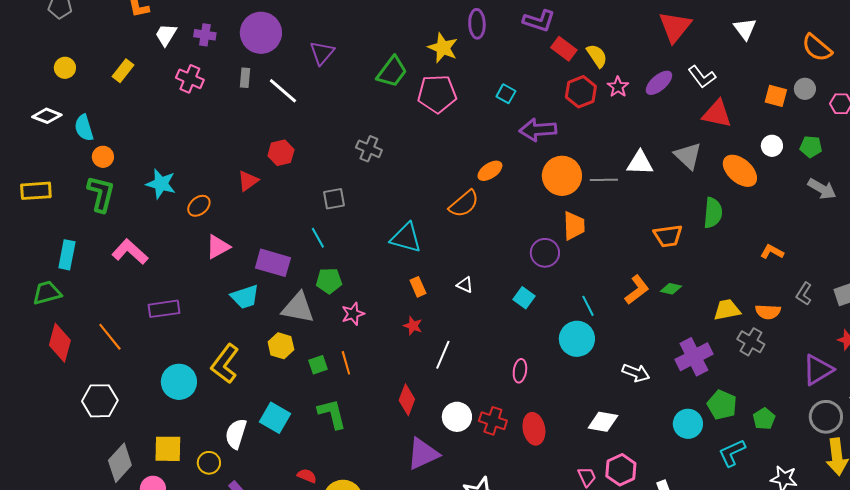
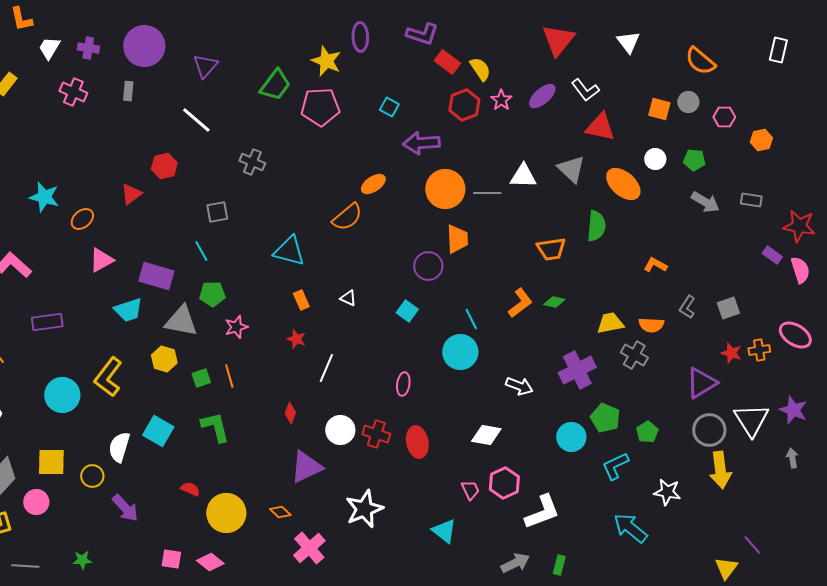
white line: (283, 91) -> (196, 120), moved
red diamond: (407, 400) -> (290, 413), size x0.7

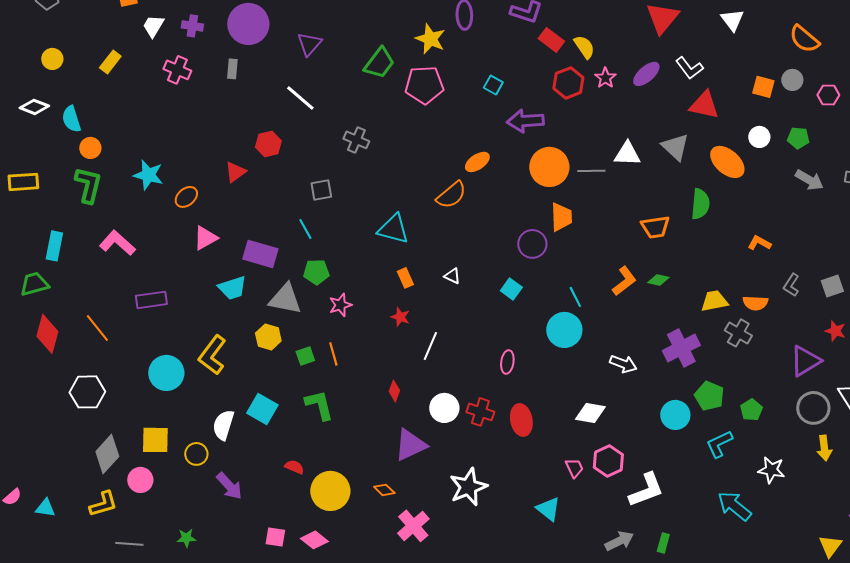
yellow arrow: (720, 470) -> (824, 448), size x0.7

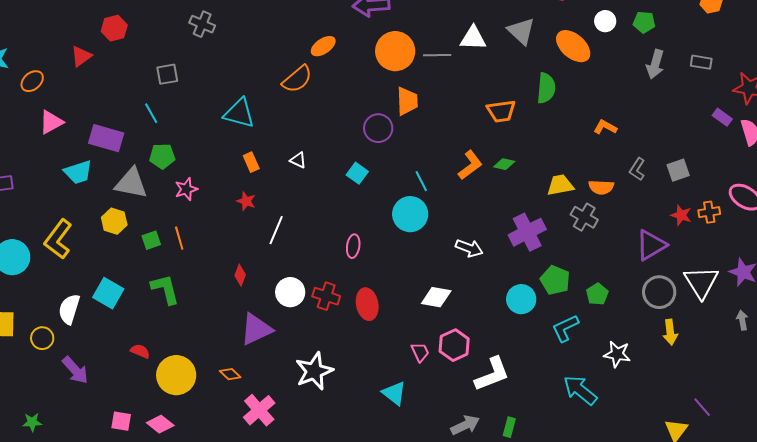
gray arrow: (809, 180) -> (655, 64), turned 76

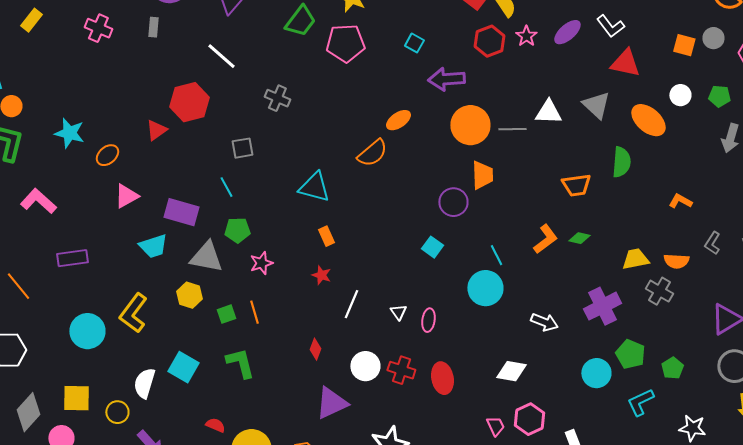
red hexagon: (114, 28) -> (189, 102), size x1.5
white triangle: (298, 160) -> (398, 312), moved, turned 30

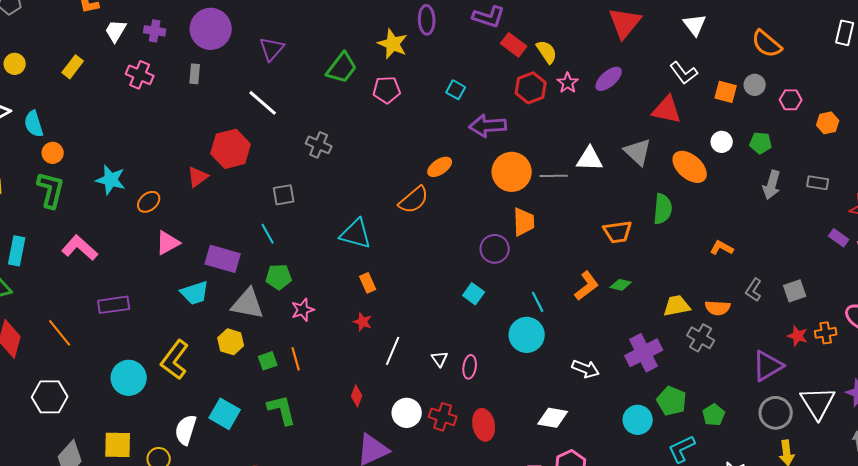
white L-shape: (610, 26) -> (684, 73), moved
pink pentagon: (345, 43) -> (387, 90), size x0.7

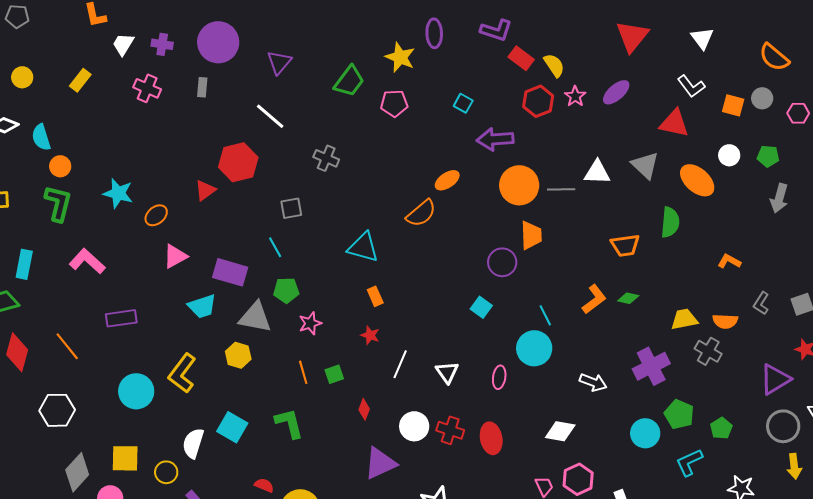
white triangle: (440, 359) -> (447, 372), size x1.4
green square: (268, 361) -> (334, 374), moved
pink ellipse: (470, 367) -> (499, 377), moved

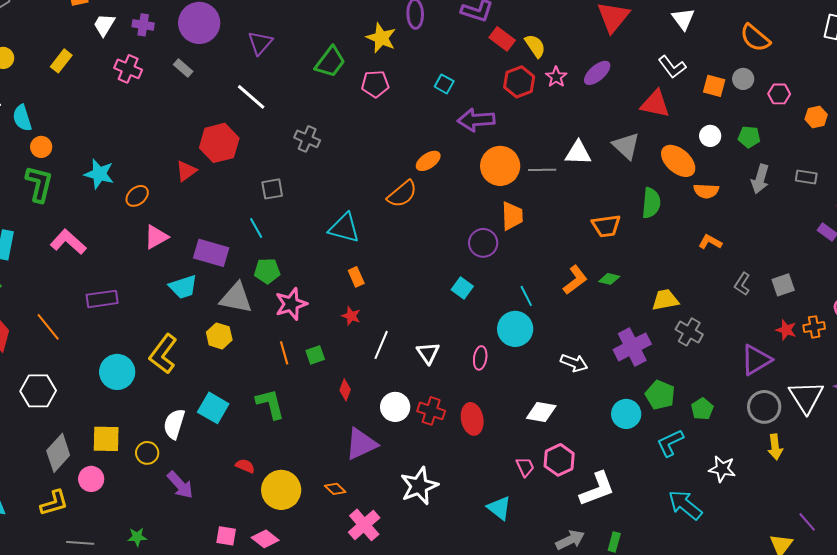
gray rectangle: (202, 87) -> (183, 68), turned -54
orange semicircle: (725, 321) -> (706, 191), moved
pink star: (310, 323) -> (291, 304), size x1.4

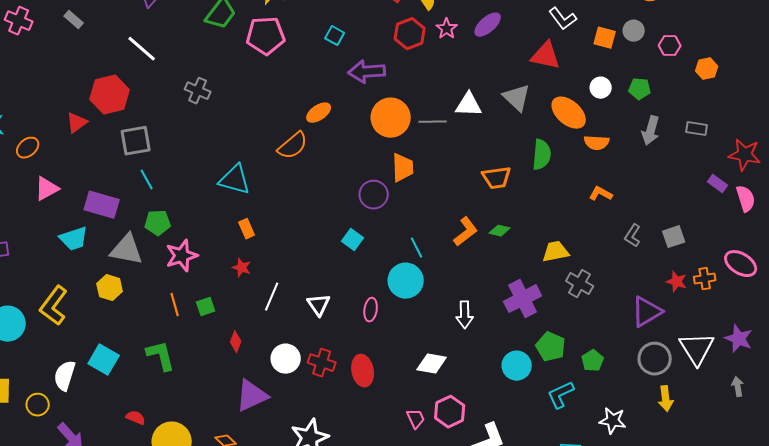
pink pentagon: (375, 84) -> (266, 36), size x1.4
gray square: (272, 189) -> (136, 141), moved, size x1.4
white arrow: (574, 363) -> (465, 315), turned 68

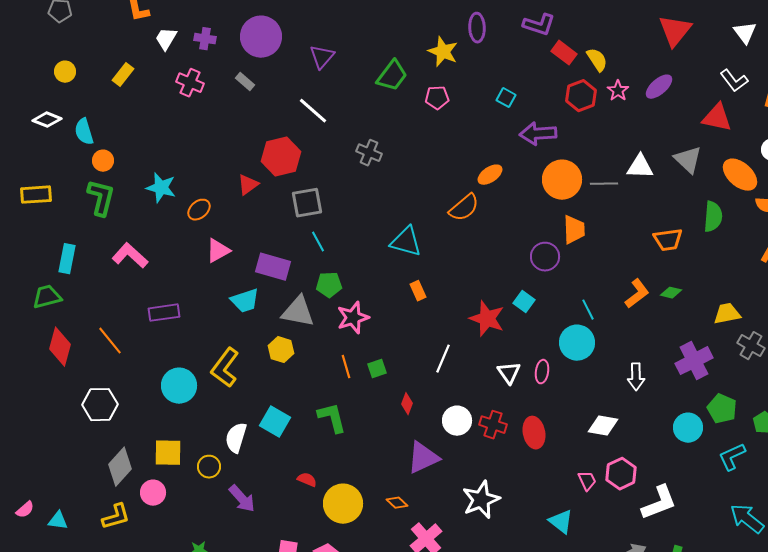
pink pentagon: (266, 36) -> (437, 98), size x0.6
red star: (242, 268) -> (487, 319), moved, size x1.8
white triangle: (319, 305) -> (509, 373), moved

